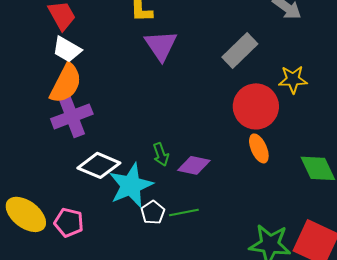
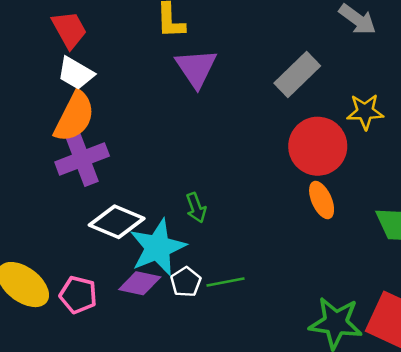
purple diamond: (194, 165) -> (140, 283), moved

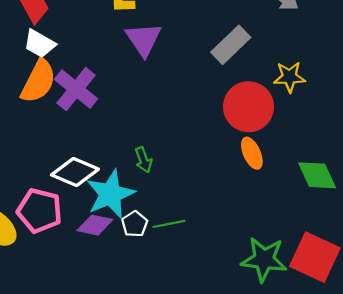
purple cross: (82, 159) -> (76, 89), moved, turned -30
pink pentagon: (78, 295) -> (40, 211), moved, size x1.4

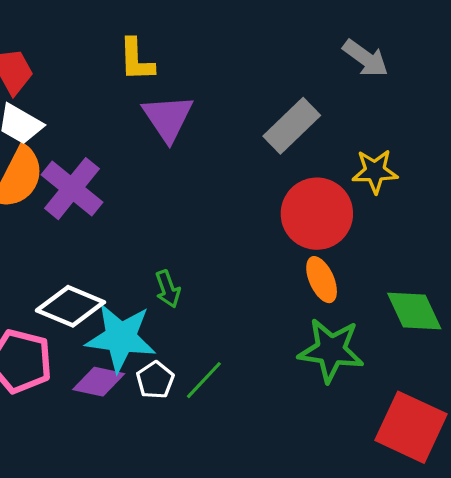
cyan star: (110, 194) -> (121, 338), turned 30
green line: (169, 224) -> (204, 380), turned -36
green star: (264, 259) -> (331, 350), moved

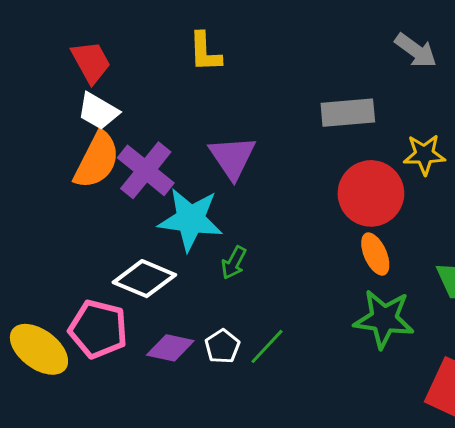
purple triangle: (168, 118) -> (232, 157), moved
gray rectangle: (292, 126) -> (348, 113), turned 39
green arrow: (168, 289) -> (234, 263), turned 48
cyan star: (121, 338) -> (191, 219), moved

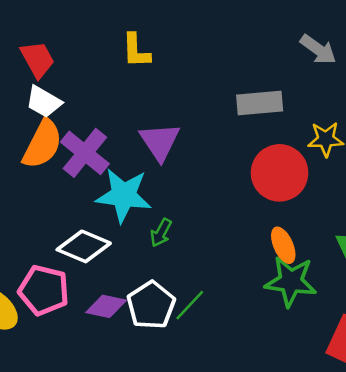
orange ellipse: (375, 254) -> (283, 245), moved
white pentagon: (222, 346) -> (151, 305), size x1.6

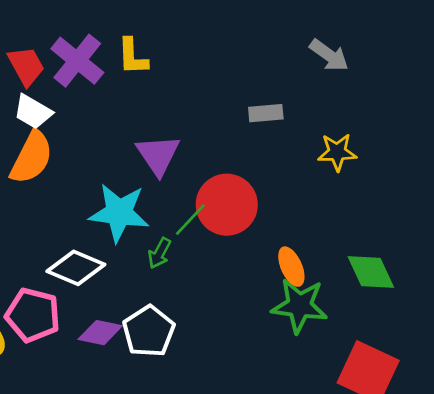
gray rectangle: (260, 103) -> (266, 113), size x0.7
purple cross: (85, 153) -> (77, 61), moved
red circle: (280, 173) -> (227, 205), moved
green line: (190, 305) -> (190, 219), moved

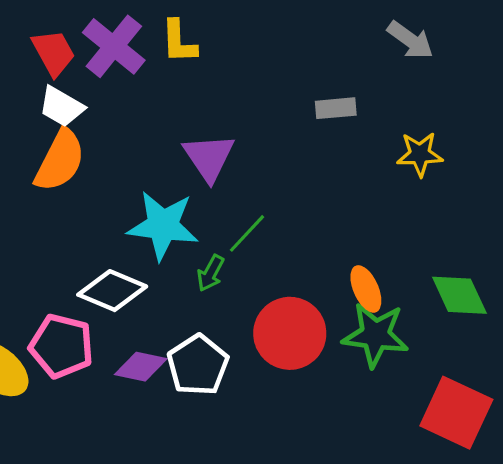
red circle: (227, 205) -> (290, 333), moved

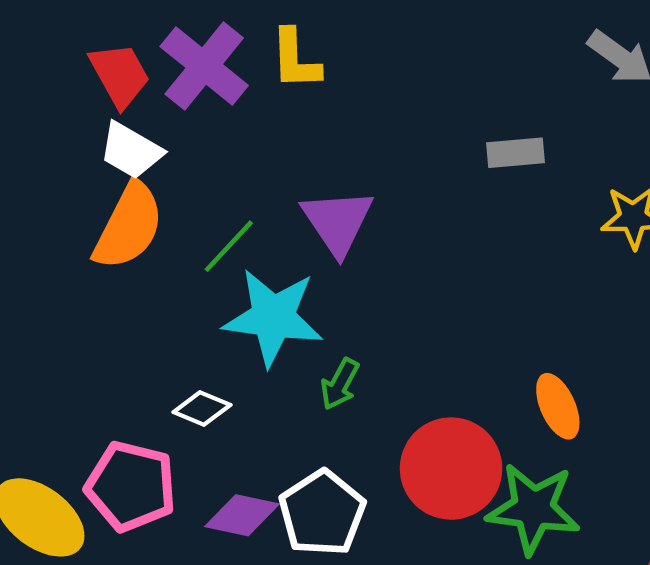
green line: (247, 233) -> (229, 246), moved
white diamond: (112, 291) -> (202, 408), size x0.6
green star: (375, 335) -> (533, 509), moved

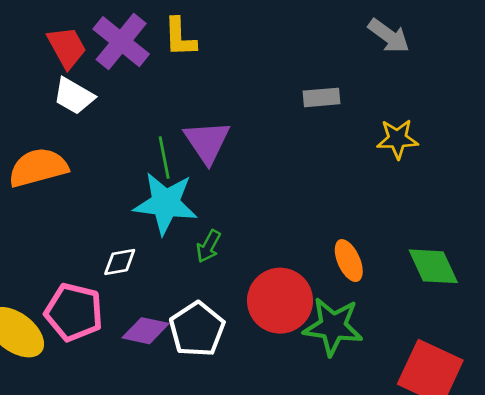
orange semicircle: (129, 226) -> (38, 168), moved, turned -132
green line: (229, 246) -> (164, 158), moved, turned -54
white diamond: (202, 408) -> (120, 262), turned -33

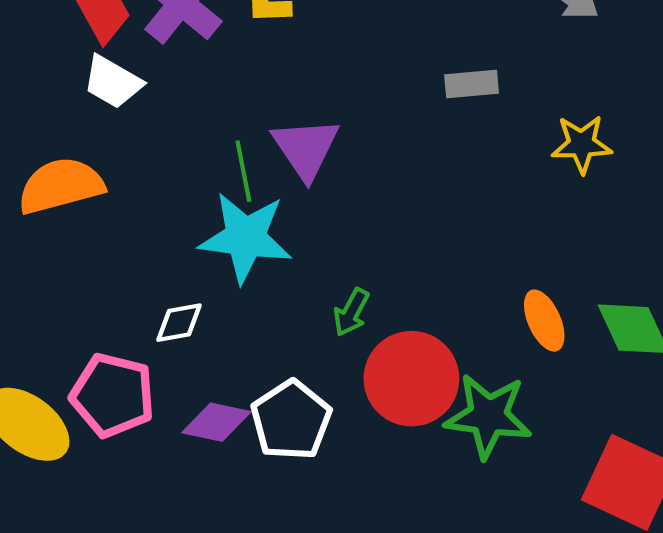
green arrow: (208, 246) -> (351, 312), moved
orange ellipse: (349, 261) -> (544, 321), moved

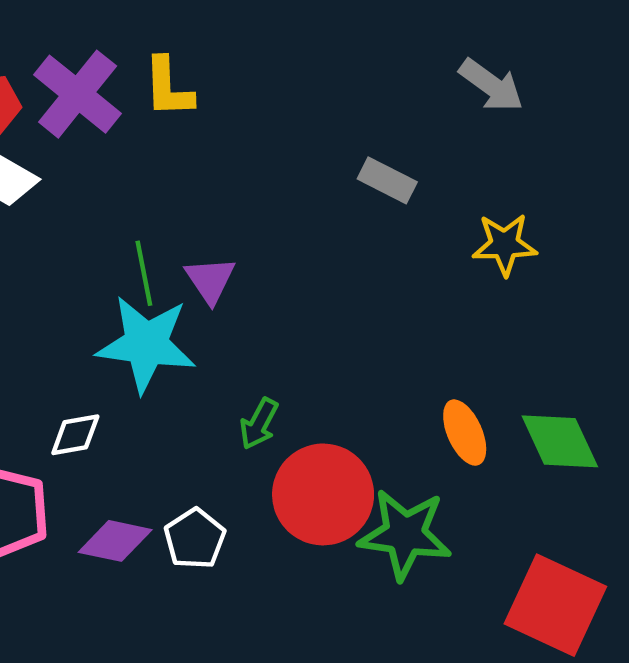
gray rectangle: (472, 84) -> (387, 180), turned 32
purple triangle: (306, 148) -> (210, 280), moved, size x0.7
white pentagon: (291, 420) -> (195, 539), size x0.7

